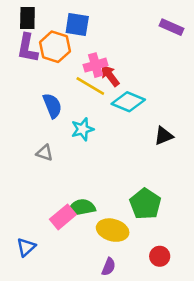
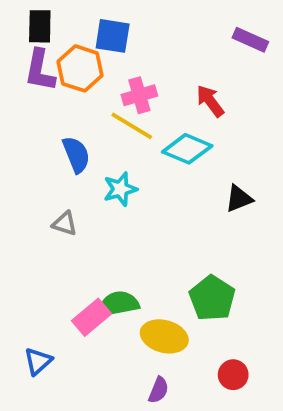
red arrow: (110, 76) -> (210, 101), moved

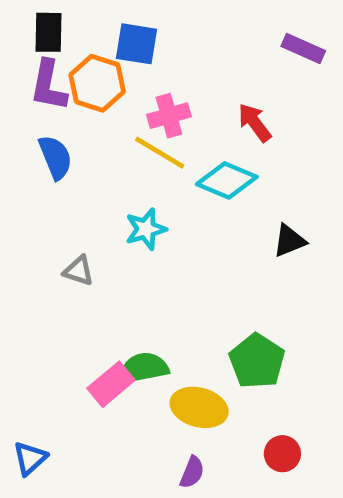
blue semicircle: (76, 155) -> (55, 157), moved
blue triangle: (38, 361) -> (30, 458), moved

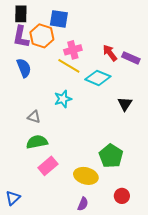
purple rectangle: (303, 48) -> (131, 58), moved
black triangle: (289, 241) -> (125, 104), turned -35
green semicircle: (143, 368) -> (37, 142), moved

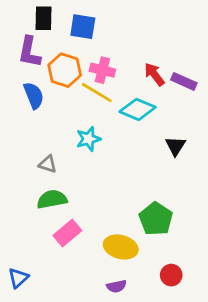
black rectangle: (21, 14) -> (43, 18), moved
orange hexagon: (42, 36) -> (65, 70), moved
pink cross: (73, 50) -> (102, 70), turned 30
purple semicircle: (83, 204) -> (116, 286), turned 56

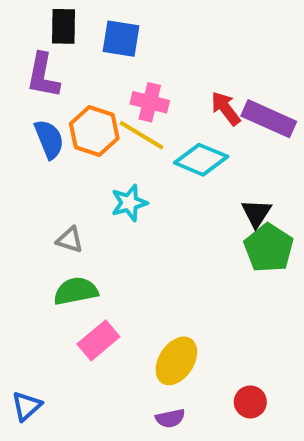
orange hexagon: (65, 70) -> (94, 131), moved
purple rectangle: (184, 81) -> (269, 119), size x1.4
green pentagon: (156, 219) -> (269, 248), moved
yellow ellipse: (121, 247) -> (176, 361), turned -72

